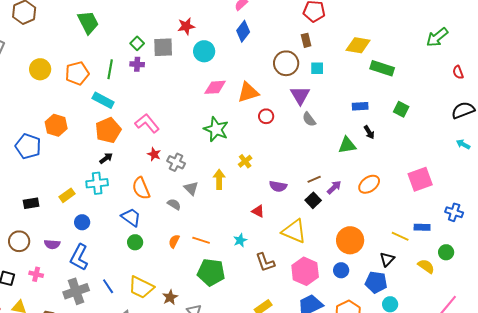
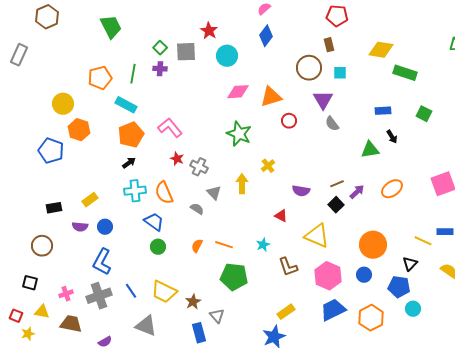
red star: (186, 26) -> (209, 31), turned -30
yellow circle: (40, 69) -> (63, 104), moved
cyan cross: (97, 183) -> (135, 191), moved
purple semicircle: (52, 244) -> (80, 227), moved
pink cross: (36, 274) -> (66, 294), moved, turned -32

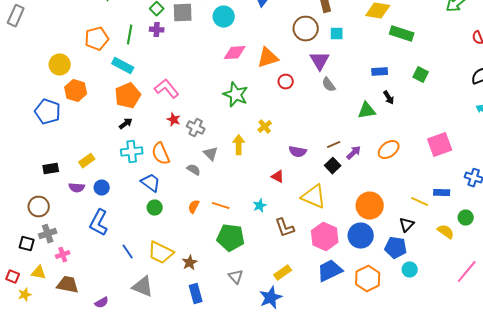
blue circle: (364, 275) -> (361, 236), size x1.6
gray cross: (99, 296) -> (48, 234), moved, size x0.7
gray triangle: (217, 316) -> (236, 277), moved

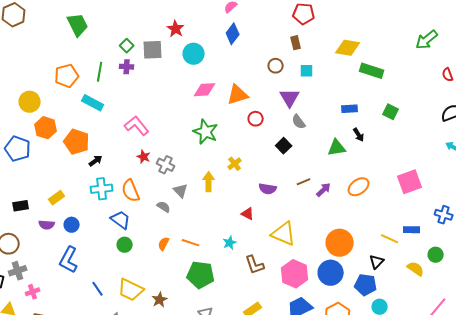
brown circle: (306, 29) -> (276, 66), size x0.6
orange pentagon: (128, 96) -> (77, 142), moved, turned -30
black square: (333, 166) -> (284, 146), moved

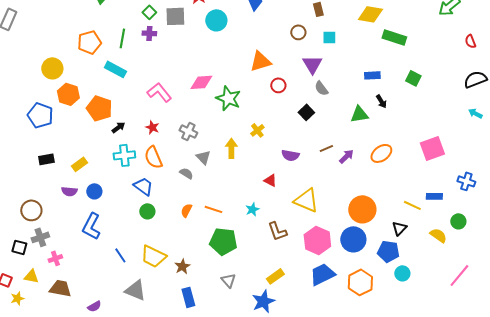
pink diamond: (205, 90) -> (201, 82), moved
red star: (144, 157) -> (152, 127), moved
black rectangle: (21, 206) -> (46, 159), moved

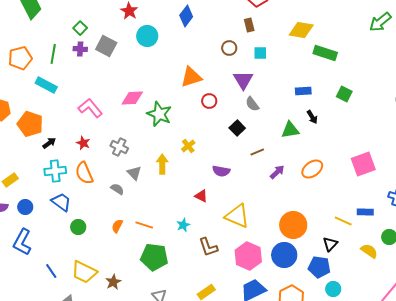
gray square: (175, 16) -> (106, 46), moved, turned 30
brown line: (326, 148) -> (257, 152), moved
blue trapezoid: (143, 186) -> (61, 202), moved

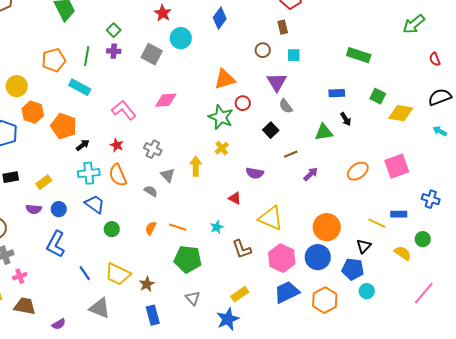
yellow diamond: (301, 30) -> (401, 113), moved
gray square: (106, 46) -> (152, 54), moved
green star: (159, 114) -> (221, 117), moved
orange ellipse: (312, 169) -> (358, 171), moved

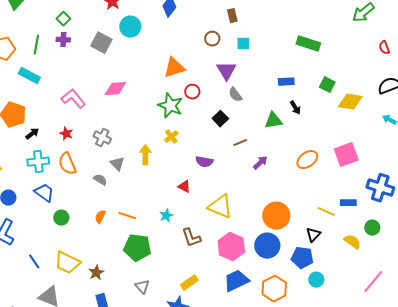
blue cross: (431, 199) -> (380, 188), size x1.5

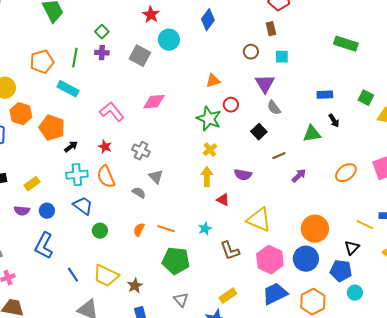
green rectangle: (308, 44) -> (346, 44), moved
orange triangle: (174, 68) -> (213, 81), size x0.7
yellow arrow: (145, 155) -> (207, 177), moved

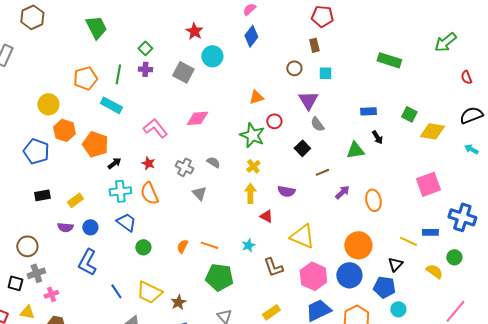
orange ellipse: (346, 173) -> (373, 200), moved, turned -65
gray semicircle: (139, 193) -> (213, 162), moved

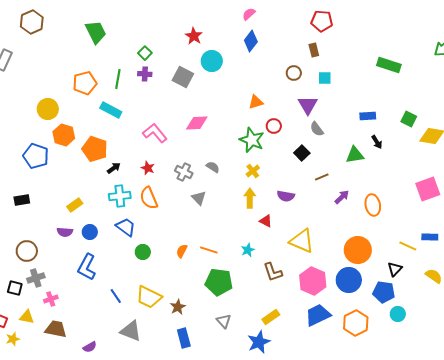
black rectangle: (42, 195) -> (22, 200), moved

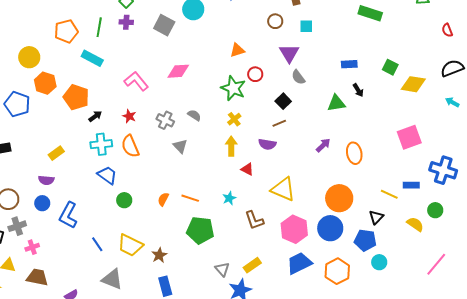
brown line: (322, 177) -> (279, 123), moved
blue circle: (90, 232) -> (42, 203), moved
gray triangle: (224, 321) -> (222, 269), moved

